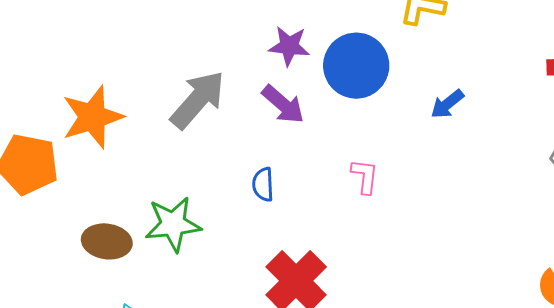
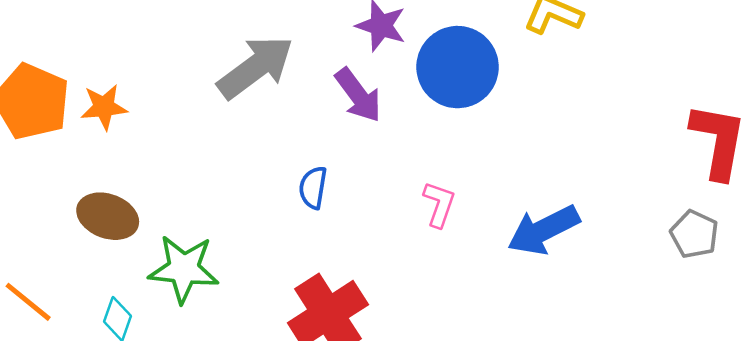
blue arrow: (447, 104) -> (544, 230), moved, size x1.6
orange star: (92, 117) -> (104, 107), moved, size x0.6
green star: (173, 224) -> (184, 269), moved

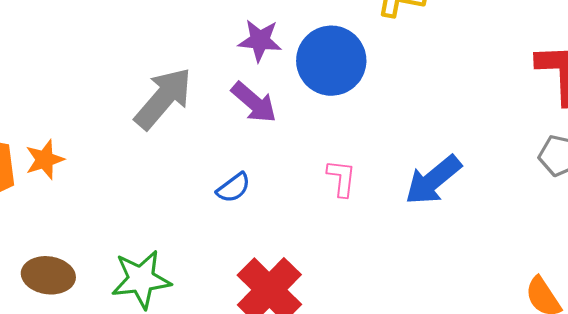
blue semicircle: (313, 188) -> (234, 188), turned -123
brown ellipse: (108, 216) -> (48, 275), moved

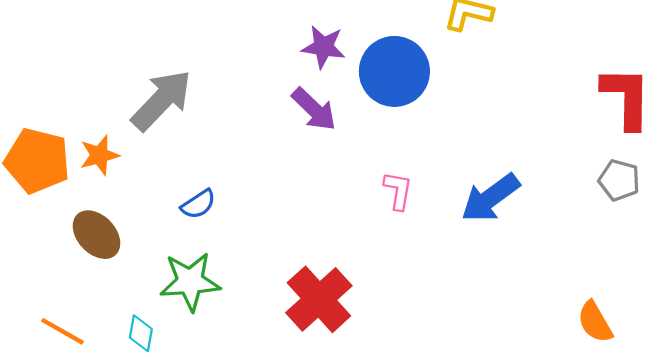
gray arrow: (163, 98) -> (161, 100), moved
blue semicircle: (234, 188) -> (198, 204), moved
brown ellipse: (48, 275) -> (96, 235), moved, turned 36

